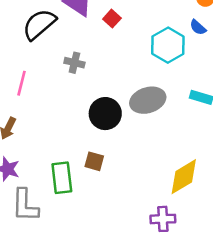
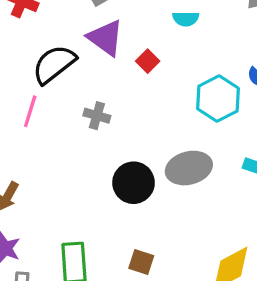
pink line: (21, 83) -> (30, 111), moved
brown square: (94, 161) -> (141, 262), moved

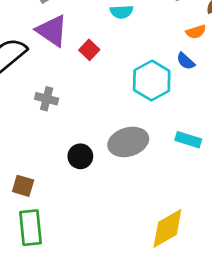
black circle: (134, 183) -> (80, 156), size x0.7
brown square: (141, 262) -> (23, 186), moved

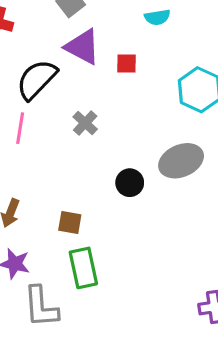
red square: (89, 50) -> (126, 63), turned -36
gray cross: (47, 99) -> (85, 123), turned 35

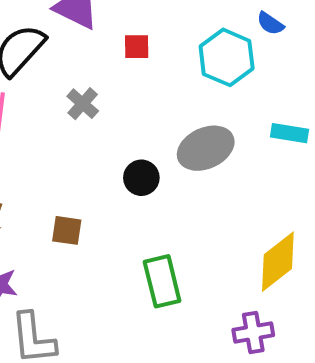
red square: (126, 63) -> (137, 47), moved
green rectangle: (83, 268) -> (162, 281), moved

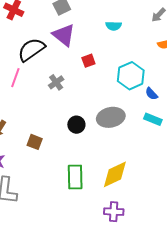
blue semicircle: (270, 23) -> (151, 94), moved
red square: (137, 47) -> (88, 61), turned -32
yellow diamond: (278, 262) -> (115, 174), moved

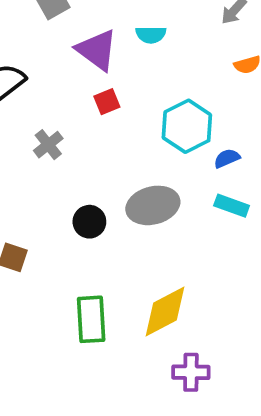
purple triangle: (64, 35) -> (97, 50), moved
blue semicircle: (151, 94) -> (227, 158), turned 112
purple cross: (114, 212) -> (191, 372), moved

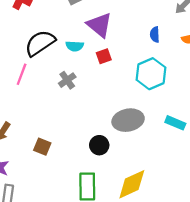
cyan semicircle: (151, 35) -> (75, 46), moved
blue semicircle: (227, 158) -> (155, 35), moved, turned -72
black circle: (89, 222) -> (99, 145), moved

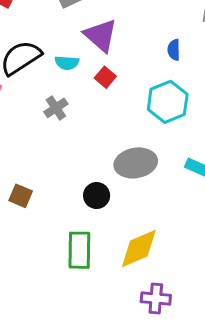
red square: (104, 56) -> (105, 77), turned -32

